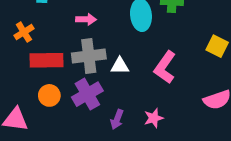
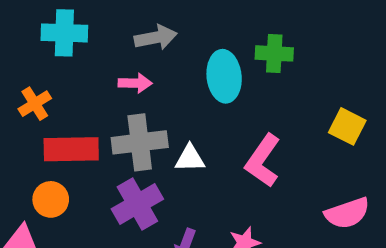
orange circle: (49, 95) -> (51, 199), moved

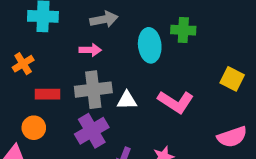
red rectangle: (71, 149) -> (48, 94), size x0.7
pink L-shape: (263, 161) -> (176, 102), turned -92

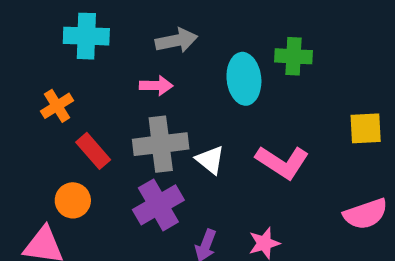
yellow square: (232, 79) -> (366, 128), turned -30
red rectangle: (48, 94) -> (93, 151), turned 50
white triangle: (127, 100) -> (210, 160), turned 40

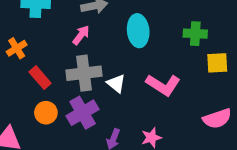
green cross: (294, 56) -> (195, 34), moved
pink arrow: (156, 86) -> (81, 35), turned -54
orange circle: (73, 200) -> (46, 113), moved

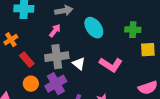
cyan ellipse: (138, 31) -> (94, 28), turned -30

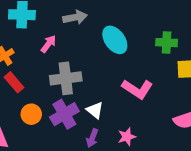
pink arrow: (55, 31) -> (49, 44), moved
red rectangle: (27, 60) -> (14, 82), moved
white triangle: (79, 64) -> (95, 110), moved

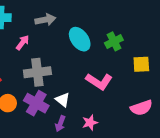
green cross: (167, 43) -> (114, 41), moved, turned -30
purple cross: (64, 114) -> (36, 103), turned -30

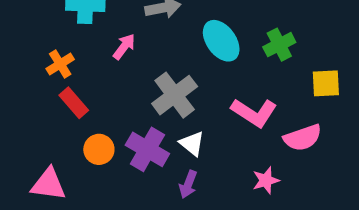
gray cross: (37, 72) -> (175, 95), moved, turned -30
pink semicircle: (141, 108) -> (303, 138), moved
pink star: (90, 123) -> (266, 180), moved

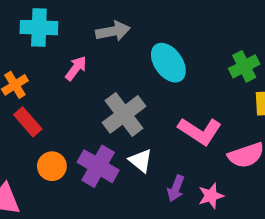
green cross: (279, 45) -> (244, 66), moved
purple arrow: (188, 184) -> (176, 188), moved

